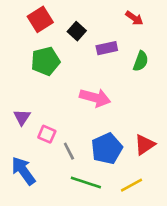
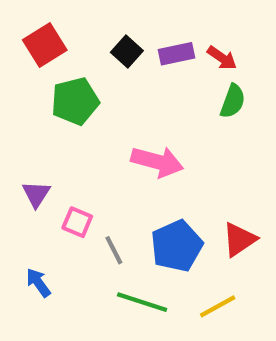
red arrow: (134, 18) -> (222, 58), moved
red square: (40, 19) -> (45, 45), moved
purple rectangle: (107, 48) -> (177, 54), moved
blue arrow: (23, 171) -> (38, 283), size x0.6

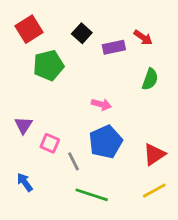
purple rectangle: (177, 54) -> (114, 47), moved
green semicircle: (233, 101) -> (150, 79), moved
pink arrow: (157, 162) -> (101, 104), size x0.6
blue pentagon: (177, 246) -> (106, 142), moved
yellow line: (218, 306) -> (154, 191), moved

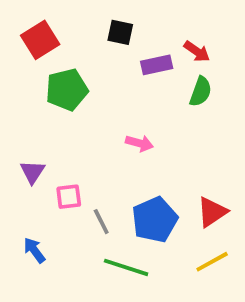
black square: (82, 33) -> (120, 32), moved, turned -30
green semicircle: (150, 79) -> (201, 92), moved
blue pentagon: (106, 142) -> (155, 220), moved
pink square: (50, 143) -> (69, 197), turned -30

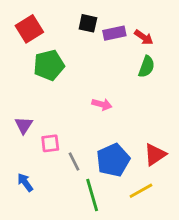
purple rectangle: (157, 65) -> (114, 33), moved
yellow line: (212, 262) -> (141, 191), moved
green line: (126, 267) -> (92, 195), turned 56

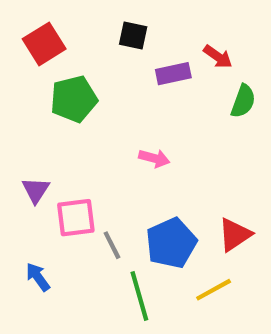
purple rectangle: (114, 33) -> (173, 74), moved
green semicircle: (147, 67) -> (243, 101), moved
pink square: (50, 143) -> (76, 218), size x1.4

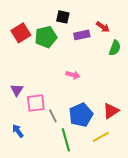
red square: (44, 44) -> (21, 33), moved
green pentagon: (74, 99) -> (46, 37), moved

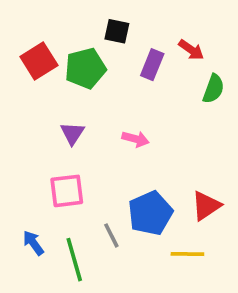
purple rectangle: (82, 35) -> (152, 65), turned -56
purple triangle: (17, 90) -> (72, 133), moved
gray line: (53, 116) -> (111, 235), moved
yellow line: (101, 137) -> (187, 254), turned 30
green line: (66, 140) -> (74, 260), moved

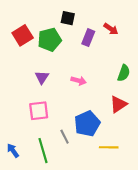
green semicircle: (213, 89) -> (124, 73), moved
red triangle: (206, 206) -> (118, 104), moved
blue arrow: (33, 243) -> (13, 151), moved

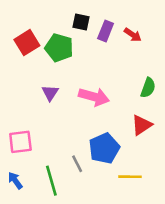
purple rectangle: (88, 38) -> (106, 31), moved
green pentagon: (49, 40) -> (59, 48), turned 30
pink arrow: (79, 81) -> (94, 97), size x1.6
pink square: (39, 111) -> (20, 142), moved

